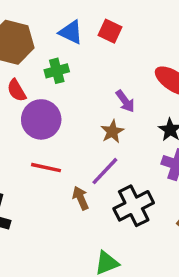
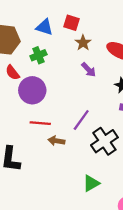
brown star: (112, 131) -> (83, 43), moved
brown arrow: (81, 198) -> (56, 141), moved, turned -49

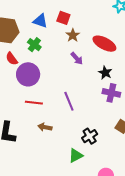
green cross: (38, 55) -> (34, 45), turned -32
purple line: (81, 120) -> (69, 101), turned -60
brown arrow: (56, 141) -> (45, 127), moved
black cross: (104, 141) -> (90, 136), moved, size x0.7

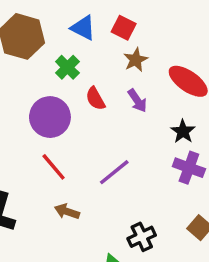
red semicircle: (12, 59) -> (95, 99), moved
purple line: (69, 101) -> (114, 172), turned 66
red line: (34, 103) -> (54, 167), turned 36

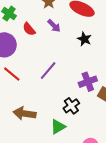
purple cross: (189, 168) -> (88, 82), moved, turned -30
brown arrow: (67, 211) -> (25, 113), moved, size x1.5

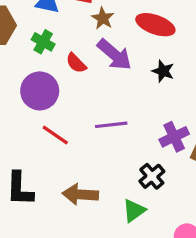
purple arrow: (54, 26) -> (114, 55), size x1.6
purple line: (48, 71) -> (111, 125), turned 48

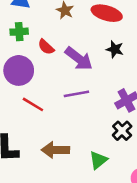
green cross: (43, 42) -> (19, 32), turned -30
purple arrow: (114, 55) -> (79, 59), moved
black cross: (152, 176) -> (122, 131), moved

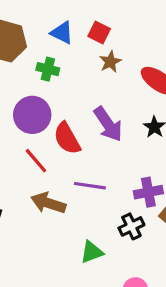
red semicircle: (46, 47) -> (67, 138), moved, size x1.5
purple line: (76, 94) -> (90, 186), moved
brown arrow: (55, 150) -> (48, 203), moved

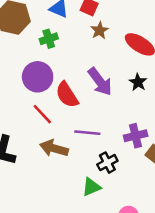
green cross: (48, 69) -> (49, 39), turned -30
black cross: (131, 226) -> (107, 163), moved

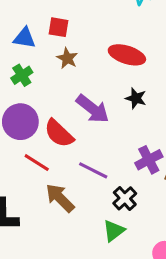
brown star: (100, 30) -> (67, 58), moved
purple line: (87, 133) -> (93, 170), turned 35
brown arrow: (54, 148) -> (60, 198), turned 44

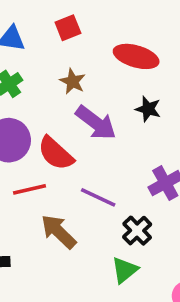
red square: (58, 27) -> (68, 28), moved, turned -30
brown star: (67, 58) -> (73, 81), moved
red line: (37, 163) -> (29, 189), turned -44

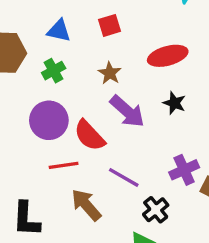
red ellipse: (136, 56) -> (168, 56), turned -36

